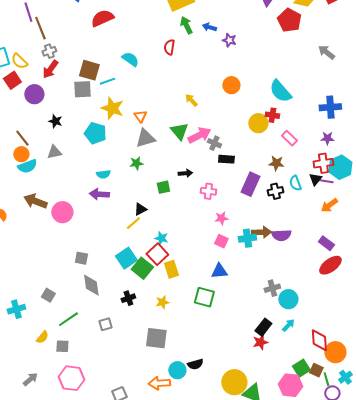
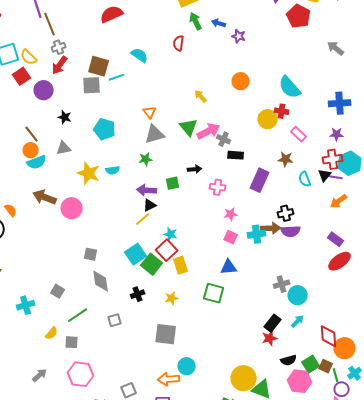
yellow star: (112, 108) -> (89, 173), moved
black cross: (275, 191) -> (286, 213), moved
purple arrow: (99, 194) -> (147, 190), moved
black semicircle: (195, 364) -> (289, 360), moved

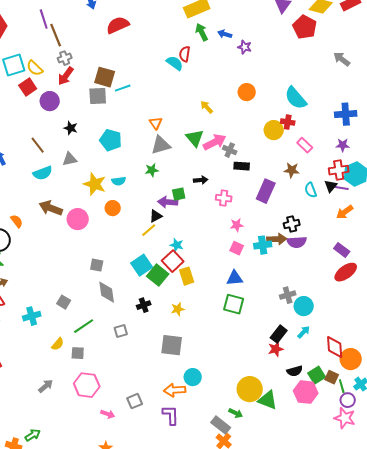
cyan semicircle: (140, 55) -> (175, 63), moved
orange circle: (31, 150) -> (113, 208), moved
purple arrow: (147, 190) -> (168, 202), moved
green square: (214, 293) -> (234, 304), moved

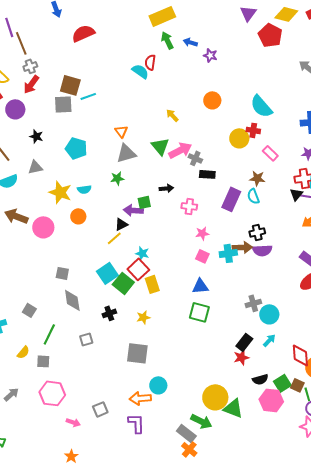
cyan semicircle: (311, 190) -> (253, 196), moved
green line: (84, 326) -> (49, 334), turned -30
green arrow: (236, 413) -> (201, 421), size x1.5

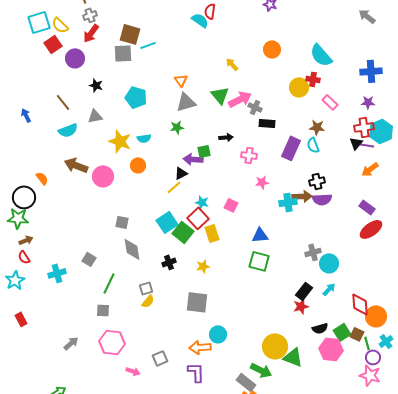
pink square: (202, 256) -> (231, 205), moved
yellow semicircle: (23, 352) -> (148, 301), moved

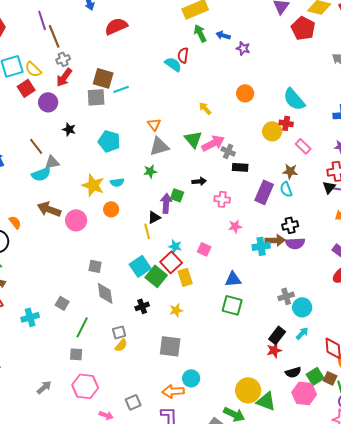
gray triangle: (95, 116) -> (52, 162), moved
green square: (204, 151) -> (177, 195), turned 32
purple arrow: (193, 159) -> (166, 203), turned 90
yellow line: (174, 187) -> (147, 231), turned -63

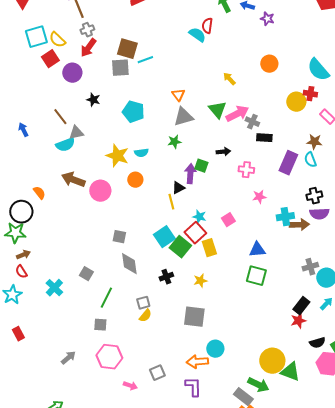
brown arrow: (275, 240) -> (299, 225), moved
pink square: (204, 249) -> (228, 220), turned 32
cyan cross: (30, 317) -> (54, 288), turned -30

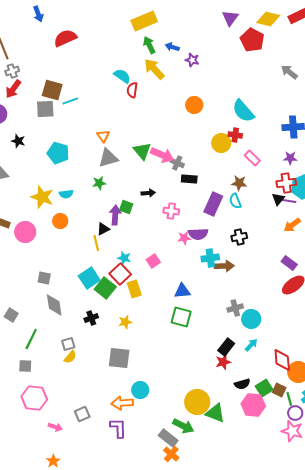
red semicircle: (207, 26) -> (132, 90), moved
yellow arrow: (229, 79) -> (154, 69), moved, size x1.6
pink arrow: (237, 114) -> (162, 155), turned 50
purple semicircle: (319, 214) -> (198, 234), moved

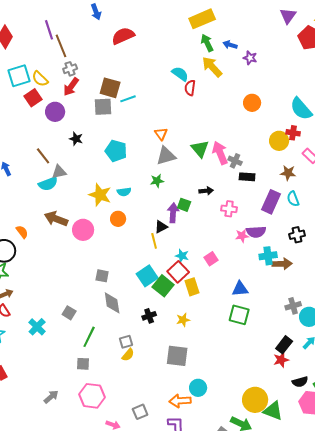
pink arrow: (162, 155) -> (220, 153), turned -135
brown star: (239, 183) -> (288, 173), moved

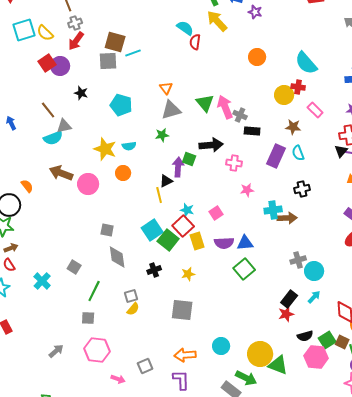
red square: (33, 98) -> (47, 63), moved
black arrow: (206, 191) -> (211, 145), size x1.6
purple semicircle: (256, 232) -> (224, 243), moved
green square: (239, 315) -> (244, 269), turned 35
cyan circle: (198, 388) -> (221, 346), moved

